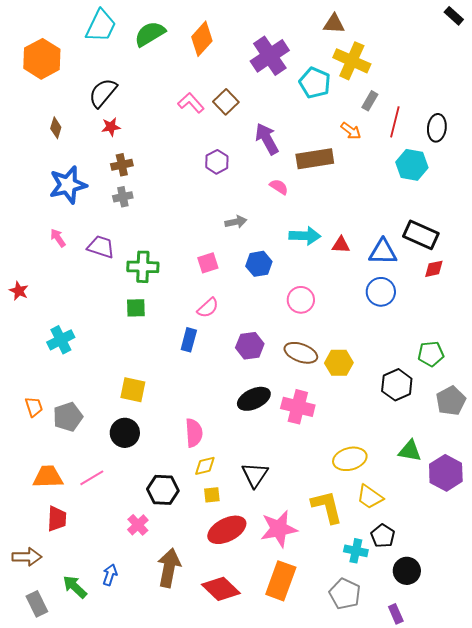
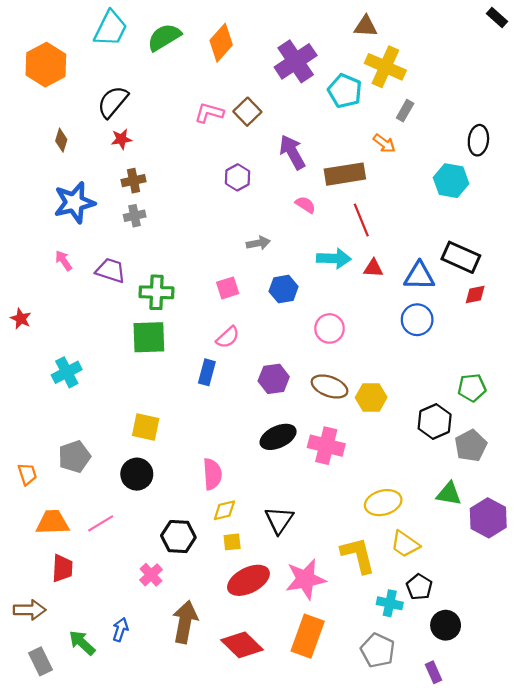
pink L-shape: (191, 103) -> (209, 113), turned -32
red line: (395, 122) -> (361, 220), moved, turned -36
green square: (136, 308) -> (149, 337), size x1.6
gray pentagon: (451, 401) -> (471, 446), moved
orange trapezoid: (34, 407) -> (27, 474), moved

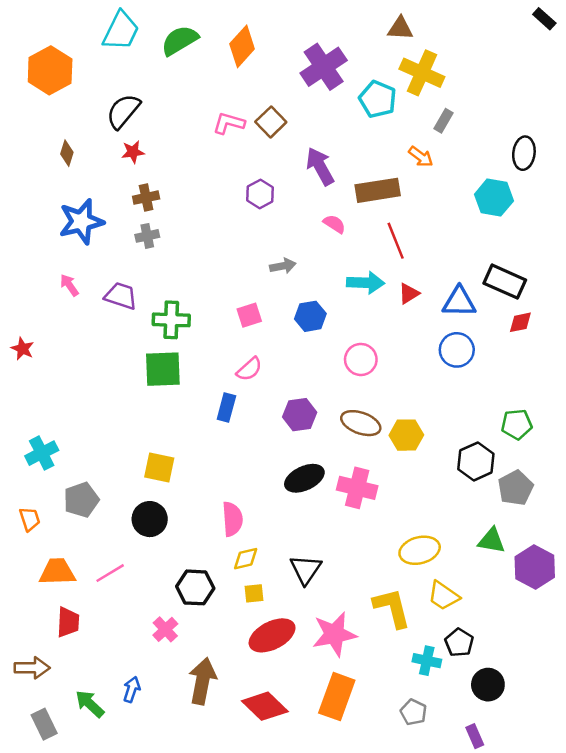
red triangle: (373, 268) -> (409, 294), turned -35
cyan cross: (67, 372) -> (42, 453), moved
gray pentagon: (378, 650) -> (414, 712), size x0.7

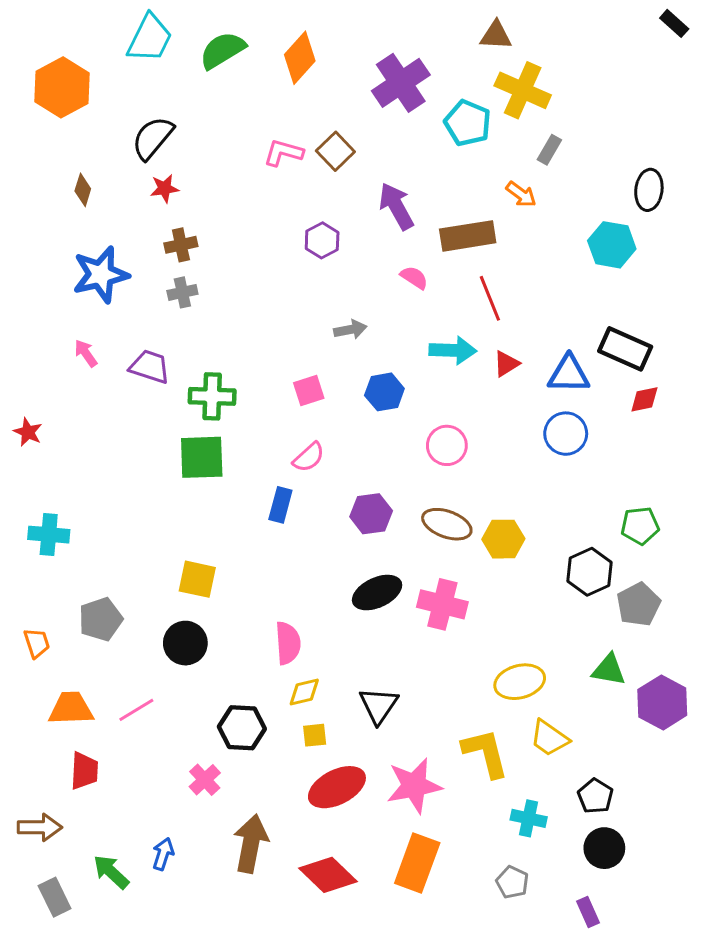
cyan cross: (42, 453) -> (49, 535), moved, turned 32
black pentagon: (459, 643) -> (595, 796), moved

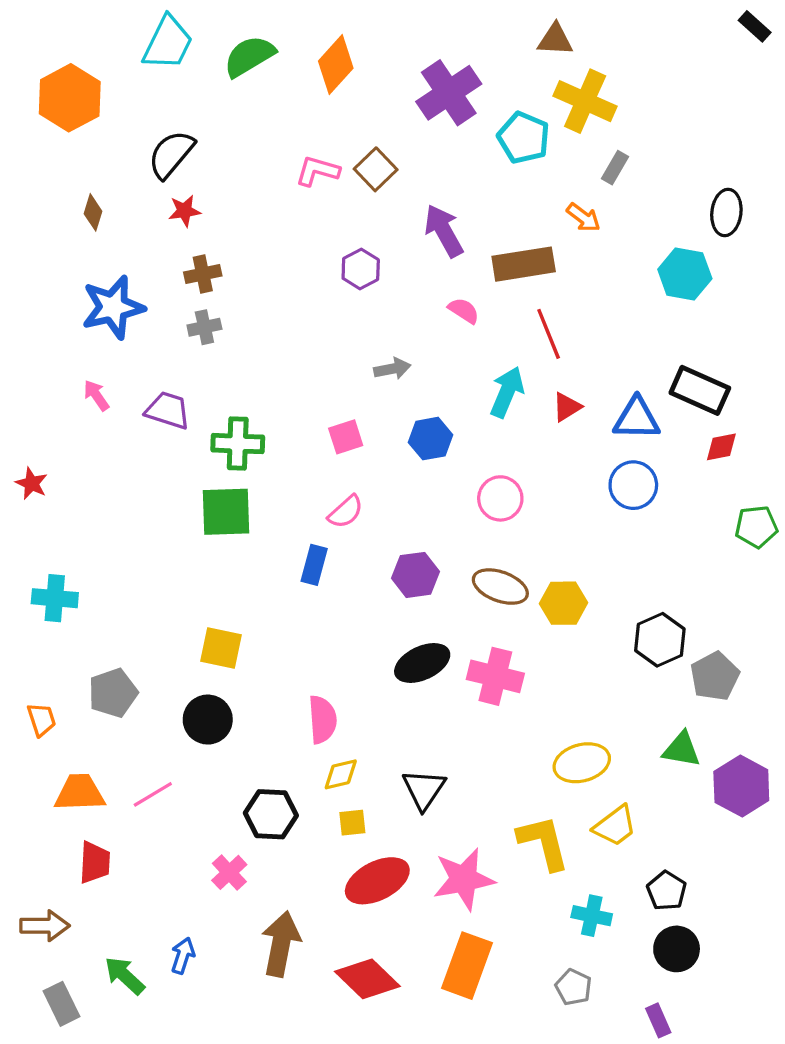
cyan arrow: (453, 350) -> (507, 392), turned -69
green pentagon: (640, 526) -> (756, 527), moved
yellow trapezoid: (549, 738) -> (615, 826), turned -72

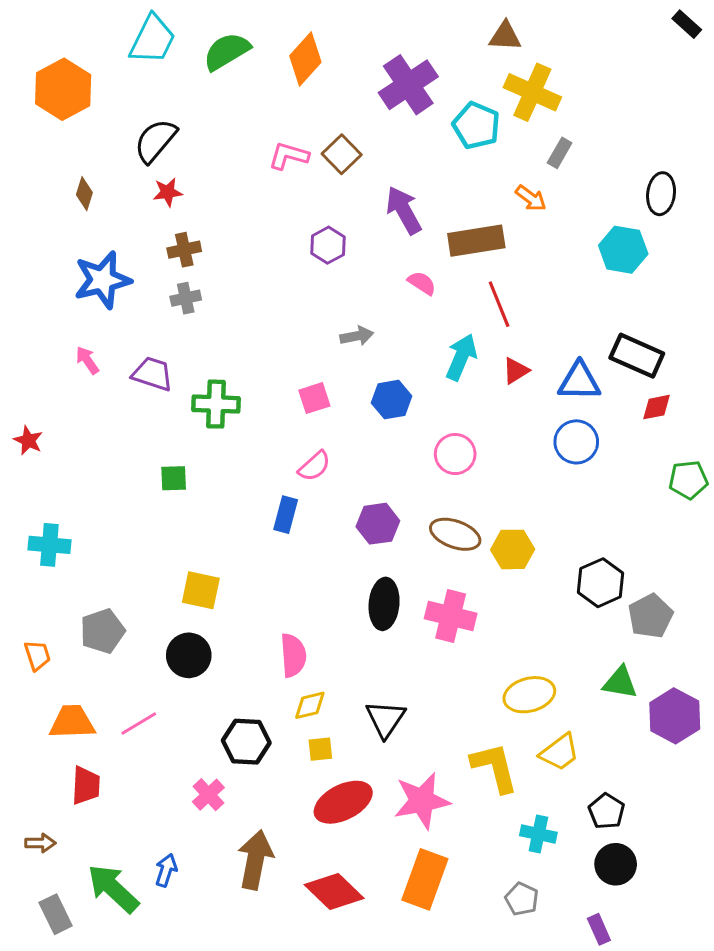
green square: (226, 512) -> (174, 478), moved, size x0.6
black ellipse: (422, 663) -> (384, 604), turned -60
brown arrow: (45, 926) -> (40, 843), size x0.7
green arrow: (125, 976) -> (113, 888), size x1.4

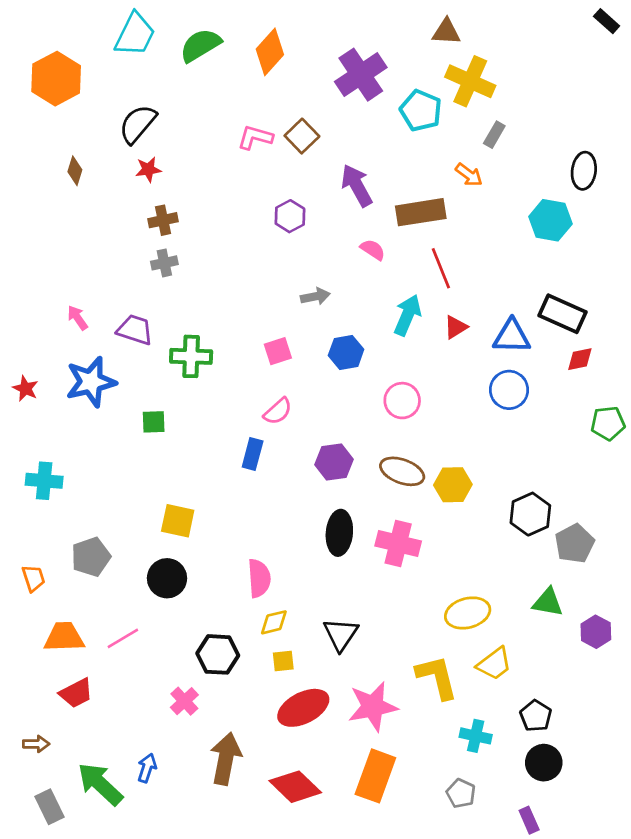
blue star: (102, 280) -> (91, 382), moved
purple hexagon: (675, 716) -> (596, 632), size x0.7
red trapezoid: (86, 786) -> (76, 693), turned 60

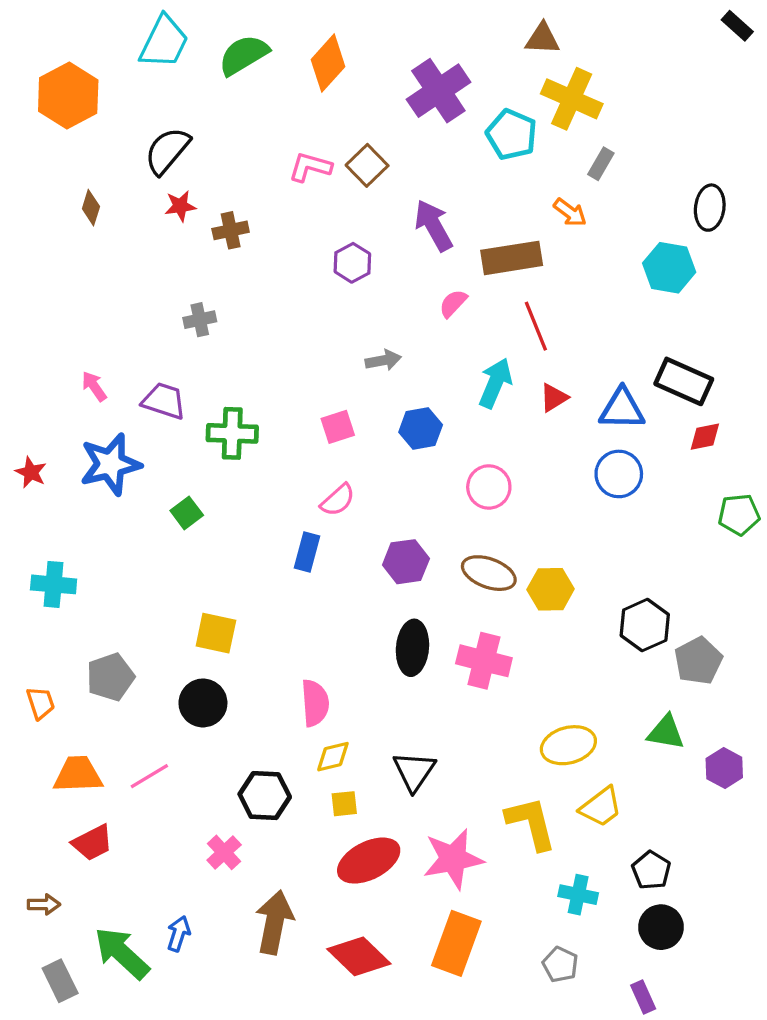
brown cross: (163, 220) -> (231, 230), moved
pink semicircle: (373, 250) -> (453, 303), turned -80
green square: (154, 422) -> (187, 513), turned -35

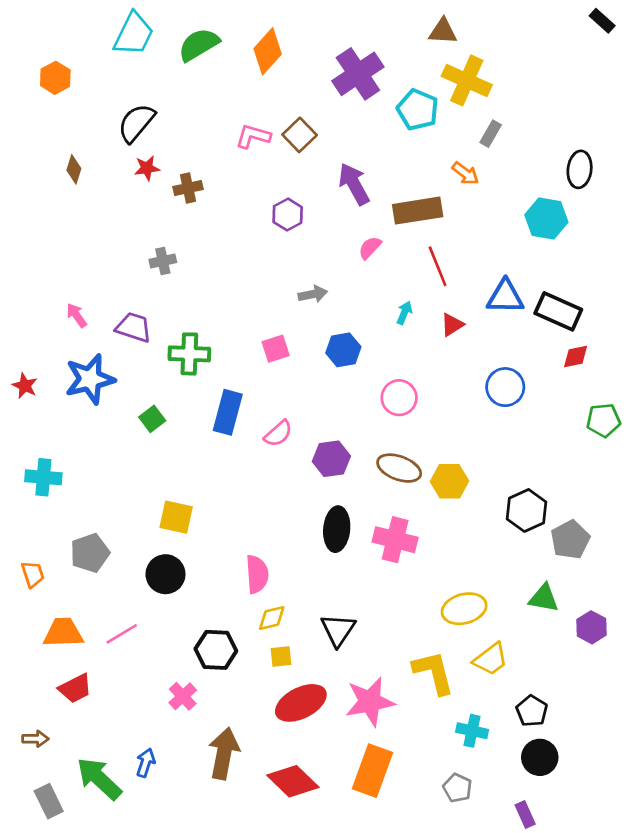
orange hexagon: (68, 96) -> (55, 78), size x0.6
cyan arrow: (495, 383) -> (404, 313), size x0.6
blue triangle: (622, 409) -> (505, 297), moved
pink semicircle: (338, 500) -> (278, 434), moved
blue rectangle: (307, 552) -> (228, 412), moved, size x1.4

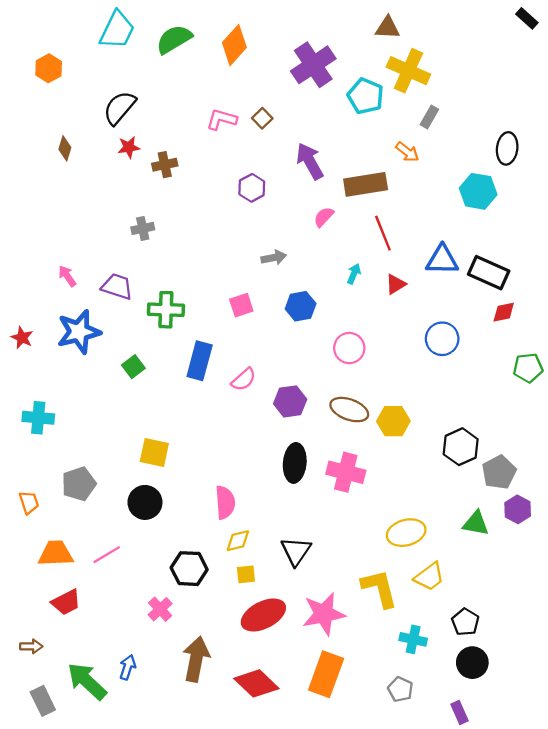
brown square: (300, 135) -> (262, 118), size x0.7
purple hexagon: (592, 627) -> (518, 509), moved

